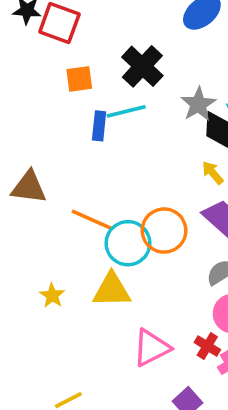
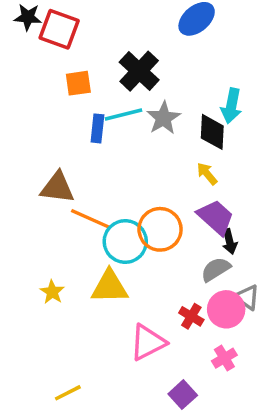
gray star: (198, 104) -> (164, 118), moved
brown triangle: (29, 187) -> (57, 188), moved
red cross: (207, 346) -> (191, 316), moved

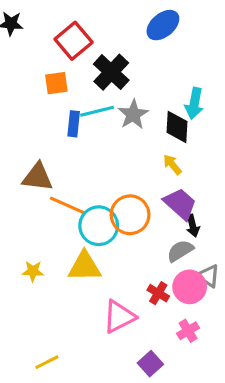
red square: (59, 29) -> (74, 41), moved, turned 30
yellow star: (52, 292) -> (33, 271), turned -30

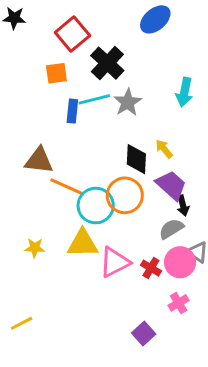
black diamond: (177, 127) -> (136, 159), moved
pink triangle: (119, 317) -> (115, 262), moved
yellow line: (47, 362) -> (22, 323), moved

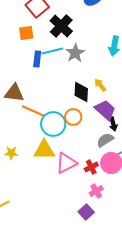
orange circle: (125, 195) -> (73, 117), size x0.7
red cross: (151, 268) -> (91, 167), turned 32
pink cross: (179, 303) -> (96, 191), moved

